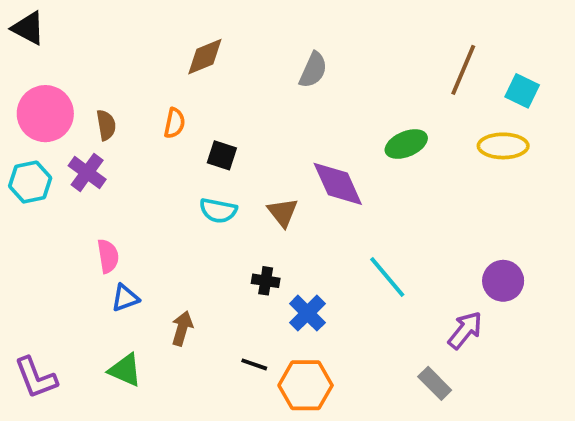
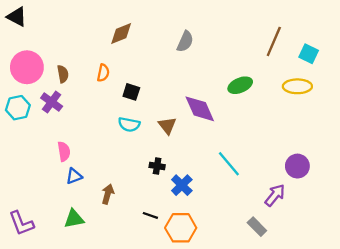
green triangle: (125, 370) -> (74, 219), turned -35

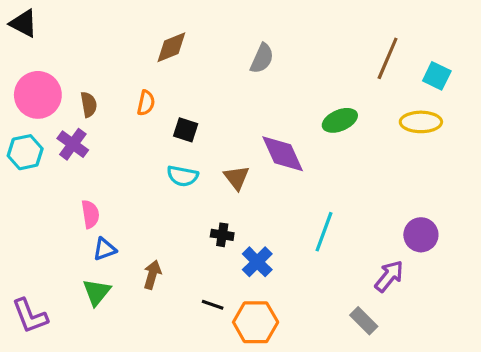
cyan line: (229, 164) -> (324, 232), turned 60
green triangle: (74, 219) -> (97, 292), moved, turned -40

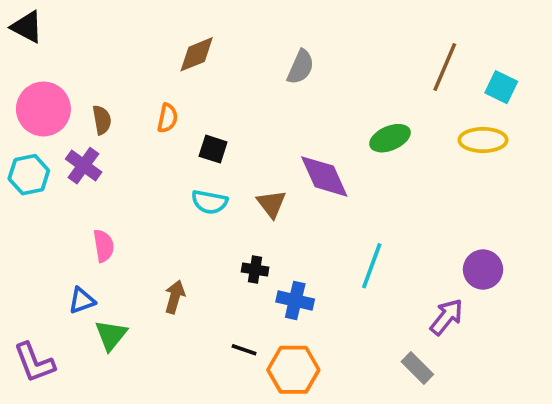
blue triangle: (105, 249) -> (82, 300), moved
blue cross: (257, 262) -> (295, 300), turned -32
brown arrow: (152, 275) -> (175, 297), moved

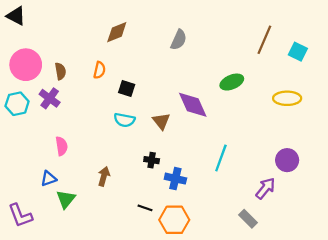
yellow ellipse: (483, 140) -> (287, 98), moved

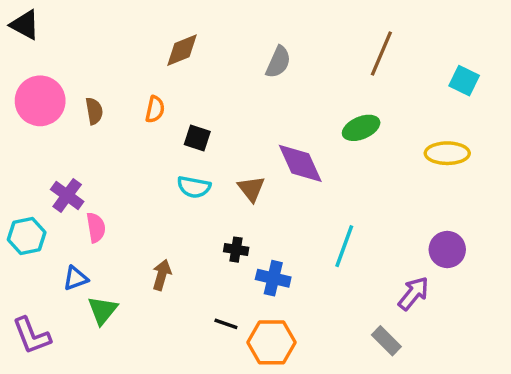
brown line: (264, 40) -> (381, 54), moved
purple cross: (50, 98) -> (67, 195), moved
cyan hexagon: (17, 104) -> (27, 236), moved

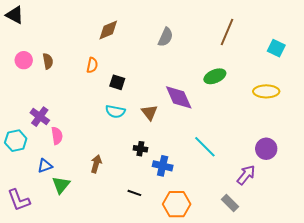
pink circle: (40, 101) -> (24, 60), size x0.6
brown semicircle: (94, 111) -> (48, 61), moved
cyan line: (344, 246) -> (205, 147), turned -65
orange hexagon: (272, 342) -> (177, 204), moved

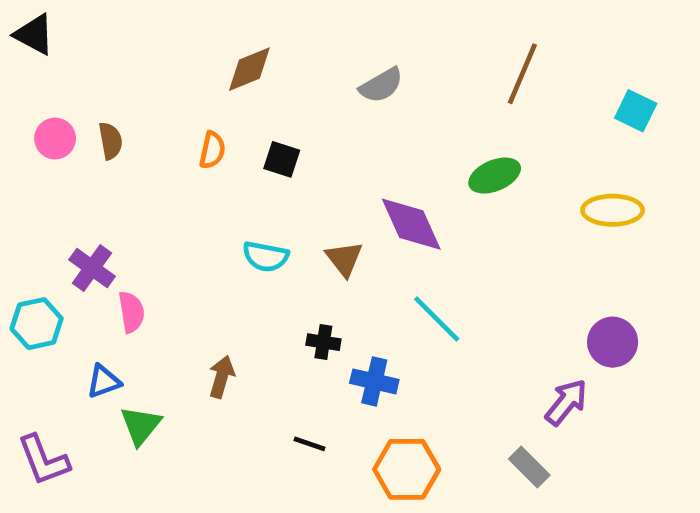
gray semicircle: (166, 37) -> (381, 85), turned 36
black square: (117, 82) -> (282, 159), moved
cyan line: (205, 147) -> (437, 319), moved

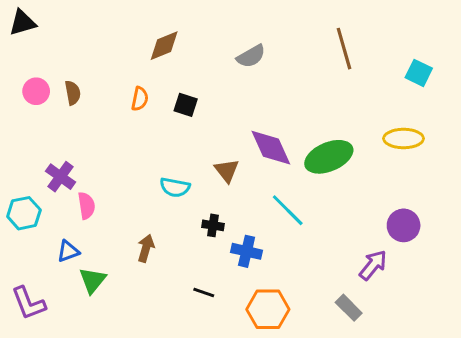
black triangle: (34, 34) -> (22, 23), turned -44
brown line: (522, 74) -> (344, 49), turned -39
green ellipse: (495, 176) -> (329, 157), moved, size x1.4
cyan semicircle: (266, 256) -> (175, 187), moved

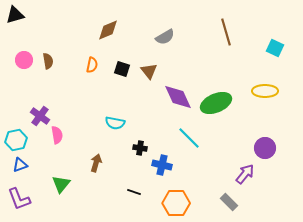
brown triangle: (227, 171) -> (149, 71), moved
blue triangle: (68, 251) -> (20, 165), moved

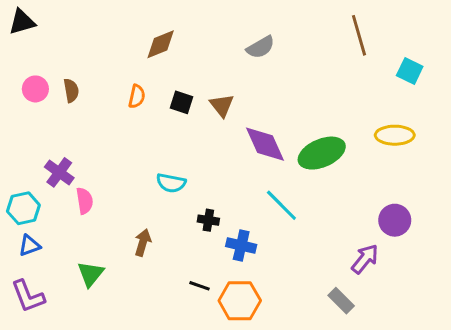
brown line: (226, 32) -> (359, 35), moved
gray semicircle: (165, 37) -> (261, 47), moved
orange hexagon: (176, 203) -> (240, 301), moved

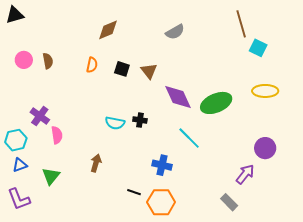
cyan square: (410, 71) -> (258, 48), moved
black cross: (208, 220) -> (140, 120), moved
green triangle: (91, 274) -> (51, 176), moved

